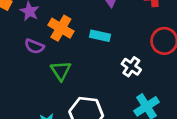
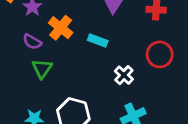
green triangle: (61, 71) -> (42, 69), moved

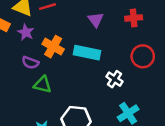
cyan rectangle: (98, 40) -> (87, 53), size x1.5
green triangle: (42, 69) -> (43, 85), turned -42

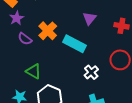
purple star: (26, 32) -> (17, 18), moved
green triangle: (43, 85) -> (33, 71), moved

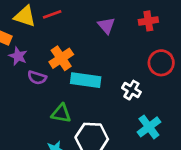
orange cross: (48, 31) -> (61, 58), turned 30
cyan rectangle: (75, 44) -> (86, 80), moved

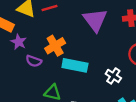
purple triangle: (106, 26) -> (95, 20), size x1.6

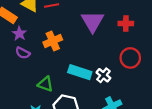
purple semicircle: (34, 61) -> (23, 53), moved
cyan rectangle: (75, 65) -> (80, 72), moved

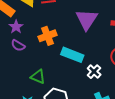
cyan rectangle: (80, 72) -> (72, 55), moved

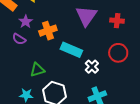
purple star: (16, 27) -> (26, 22), moved
green triangle: (38, 77) -> (37, 70), turned -42

